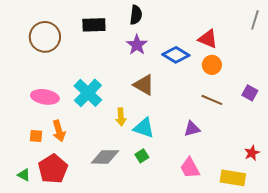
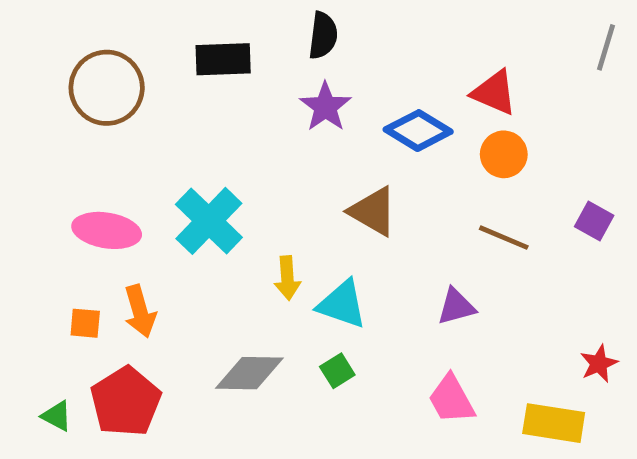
brown triangle: (144, 85) -> (373, 211), moved

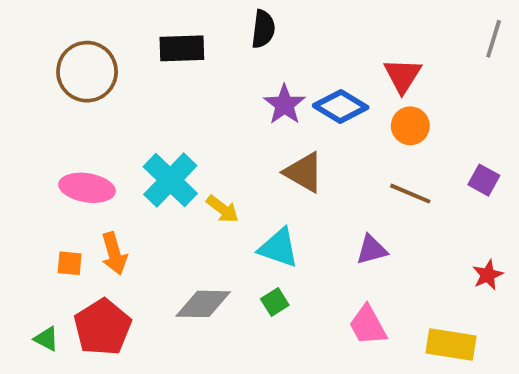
red triangle: (494, 93) -> (403, 75), turned 39
purple star: (325, 107) -> (284, 105), moved
yellow arrow: (287, 278) -> (223, 209), moved, turned -48
red star: (599, 364) -> (488, 275), moved

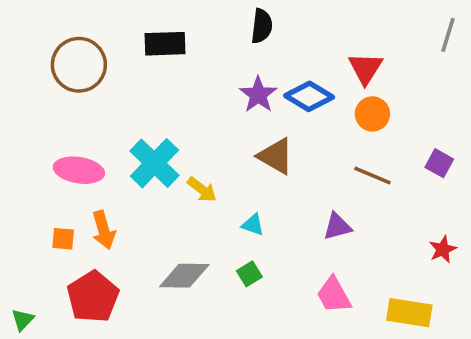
black semicircle: (263, 29) -> (262, 26), moved
cyan triangle: (279, 248) -> (253, 225), size x0.6
green triangle: (46, 339) -> (23, 320), moved, turned 45

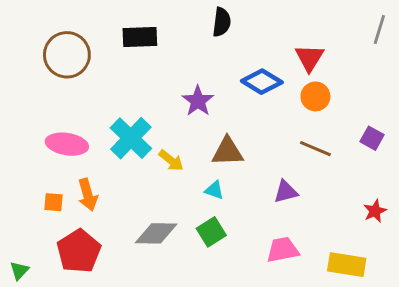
purple star: (258, 95) -> (198, 101), moved
brown triangle: (276, 156) -> (228, 152), moved, turned -32
green square: (249, 274) -> (211, 232), size x1.4
pink trapezoid: (334, 295) -> (283, 250), turned 108

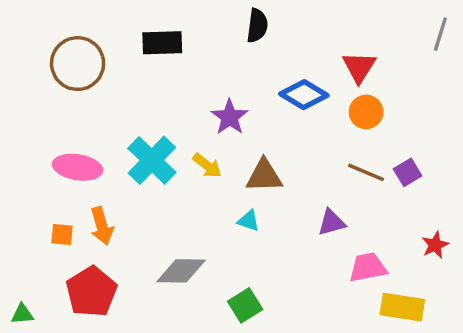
purple square: (372, 138) -> (408, 172), moved, turned 30
yellow arrow: (171, 160) -> (207, 165), moved
green square: (211, 232) -> (245, 305), moved
pink trapezoid: (283, 250) -> (368, 267), moved
green triangle: (19, 271) -> (22, 314), turned 42

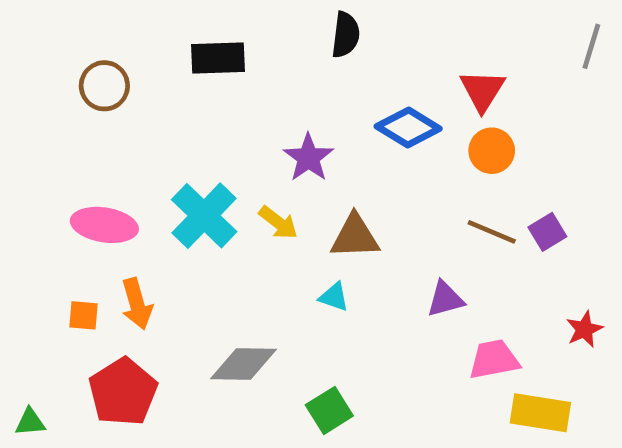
brown circle: (78, 64) -> (104, 86), size x0.7

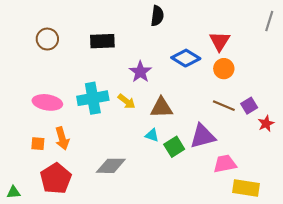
black rectangle: (218, 58) -> (102, 41), moved
cyan cross: (204, 216) -> (93, 98), turned 36
purple triangle: (445, 299) -> (203, 136), size x1.5
red star: (584, 329) -> (266, 124), moved
green square: (329, 410) -> (174, 147), moved

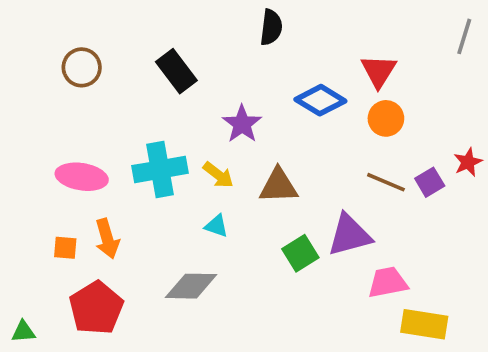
black rectangle: (102, 41) -> (176, 71), turned 55
red star: (266, 124) -> (468, 162), moved
cyan triangle: (152, 135) -> (216, 226), moved

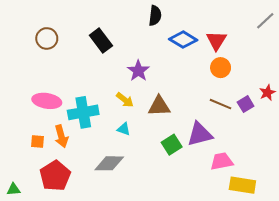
gray line: (464, 36) -> (265, 21), turned 30
blue diamond: (320, 100) -> (183, 40), moved
cyan cross: (160, 169) -> (83, 112), moved

